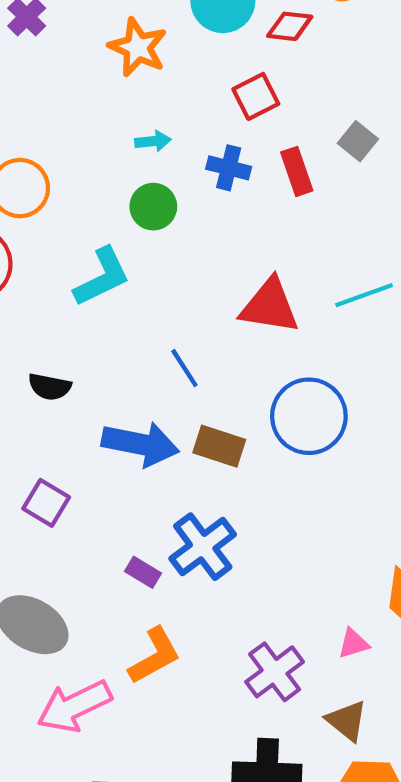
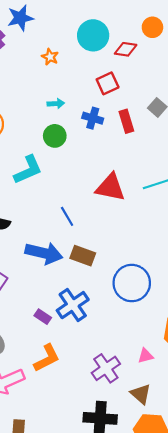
orange star: (138, 47) -> (50, 57), size x0.6
blue circle: (309, 416) -> (132, 283), moved

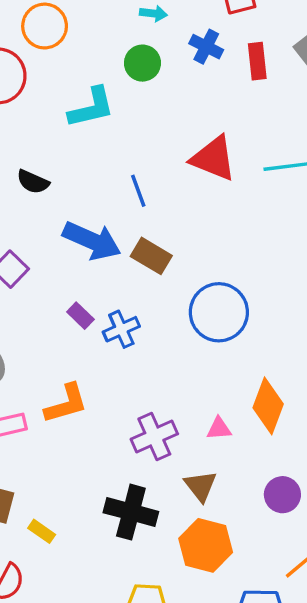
blue cross: (73, 305) -> (121, 329), size x0.7
purple rectangle: (43, 317) -> (80, 316), moved

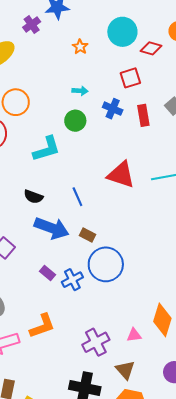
black semicircle: (33, 182) -> (33, 197), moved
brown rectangle: (151, 256) -> (87, 235), size x0.7
blue circle: (219, 312) -> (106, 264), moved

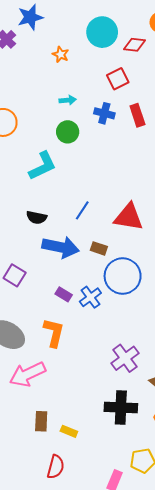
red triangle: (121, 175) -> (129, 217), moved
blue line: (77, 197) -> (82, 210), turned 66
orange L-shape: (42, 326) -> (54, 333), moved, turned -48

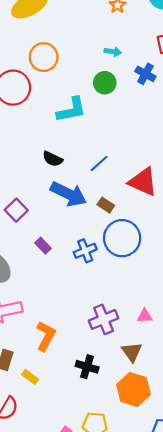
purple rectangle: (64, 294) -> (43, 246), moved
orange L-shape: (54, 333) -> (46, 336), moved
black cross: (121, 408) -> (87, 367), size x0.7

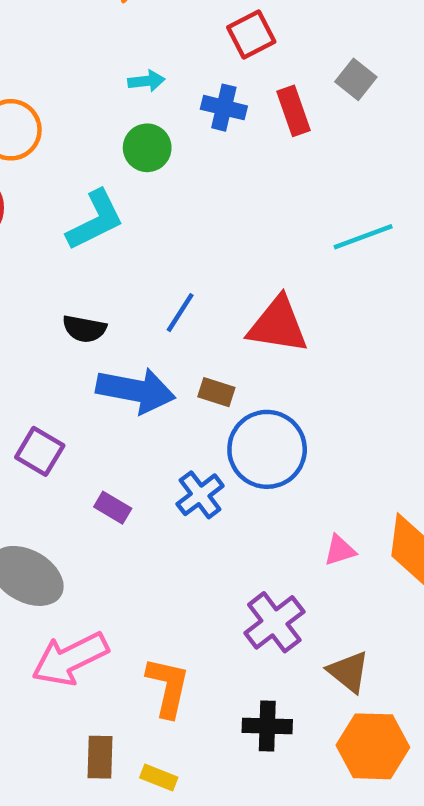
pink triangle: (145, 316) -> (340, 550), moved

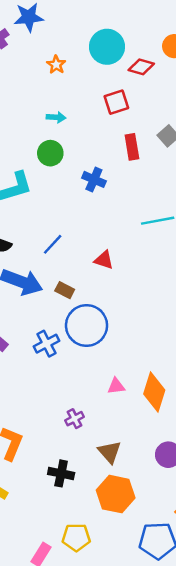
blue cross: (224, 108) -> (94, 179), moved
red triangle: (278, 325) -> (104, 260), size x0.6
purple cross: (274, 622) -> (75, 419), size x0.6

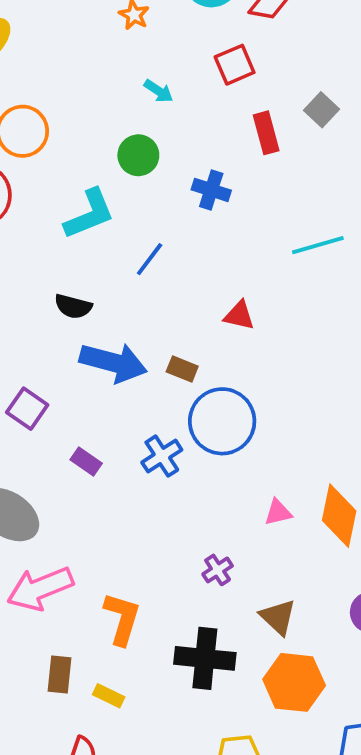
cyan arrow: (56, 117) -> (158, 91), moved, turned 36
blue line: (53, 244) -> (150, 259), moved
black cross: (61, 473) -> (205, 658), size x1.4

